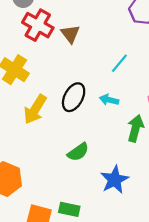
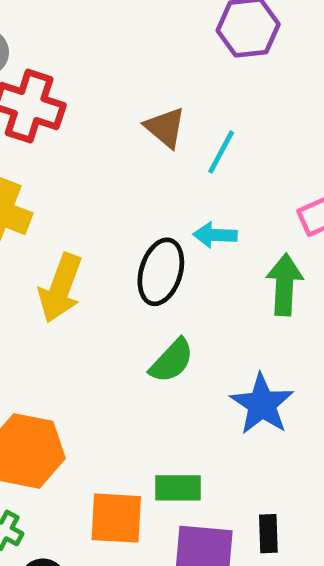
brown triangle: (70, 34) -> (165, 127), moved
black ellipse: (74, 97) -> (161, 272), moved

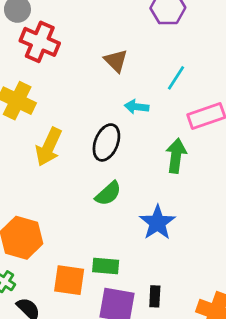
cyan line: (221, 152) -> (176, 78), moved
cyan arrow: (215, 235) -> (137, 107), moved

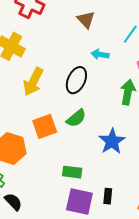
orange square: (69, 280) -> (45, 126), moved, turned -30

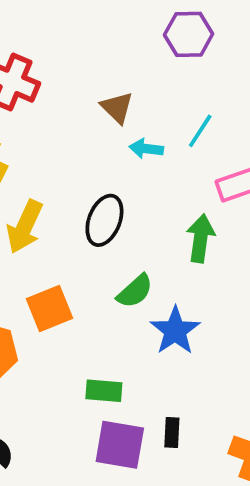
cyan arrow: (100, 54) -> (146, 149), moved
green semicircle: (76, 118) -> (135, 291), moved

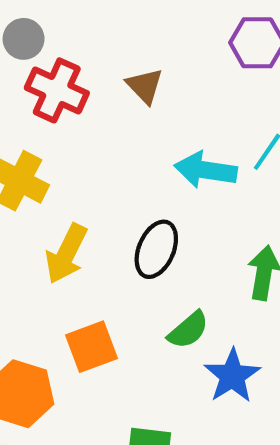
brown triangle: (117, 107) -> (145, 86), moved
cyan arrow: (146, 149) -> (206, 170), size x1.6

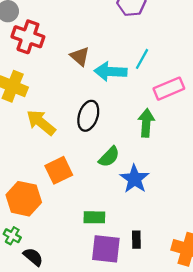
brown triangle: (145, 86) -> (80, 56), moved
yellow arrow: (66, 254) -> (41, 123), turned 108

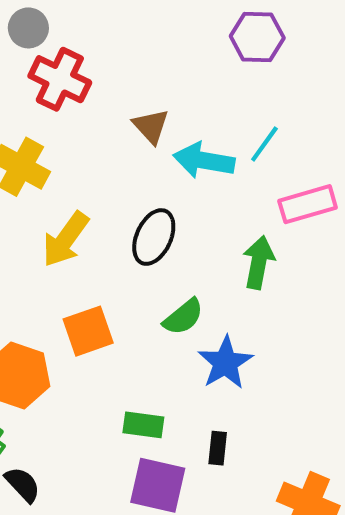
yellow arrow: (41, 123) -> (66, 239), turned -100
black rectangle: (136, 240) -> (218, 448), moved

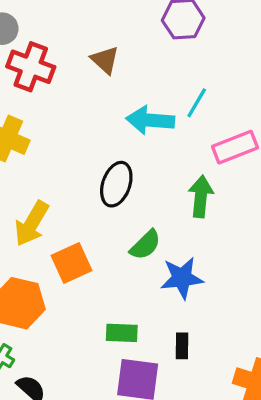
brown triangle: (151, 126) -> (105, 60), moved
yellow arrow: (66, 239) -> (32, 224), moved
blue star: (225, 363) -> (182, 278), turned 30

